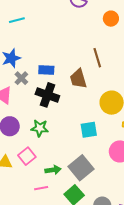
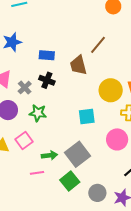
brown line: (97, 58) -> (98, 45), turned 54
gray cross: (21, 78) -> (25, 88), moved
black cross: (47, 95) -> (47, 80), size x0.7

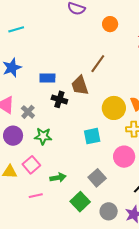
black cross: (47, 80) -> (59, 99), moved
gray square: (78, 154) -> (97, 178), moved, size x0.7
pink line: (37, 173) -> (36, 196), moved

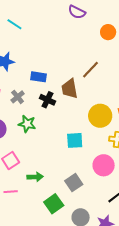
cyan line: (16, 29) -> (14, 24), turned 42
gray cross: (28, 112) -> (18, 97), moved
green star: (43, 136) -> (27, 124), moved

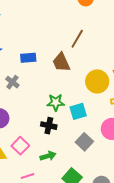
black cross: (47, 100) -> (49, 126), moved
green star: (27, 124) -> (56, 102), moved
gray square: (74, 183) -> (84, 142), moved

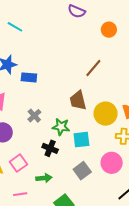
blue rectangle: (28, 58) -> (29, 77), moved
brown trapezoid: (61, 62) -> (78, 100), moved
gray cross: (12, 82) -> (34, 116), moved

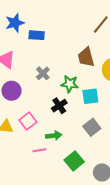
black cross: (50, 148) -> (59, 106), turned 35
pink line: (20, 194) -> (39, 150), moved

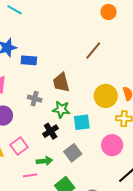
brown trapezoid: (86, 57) -> (61, 82), moved
gray cross: (43, 73) -> (35, 99), turned -32
gray square: (92, 127) -> (73, 153), moved

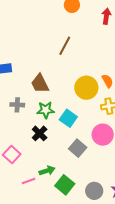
cyan square: (82, 122) -> (68, 118), turned -36
gray square: (73, 153) -> (78, 148), moved
green arrow: (45, 161) -> (47, 171), moved

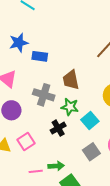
gray cross: (17, 105) -> (44, 95), size x1.5

